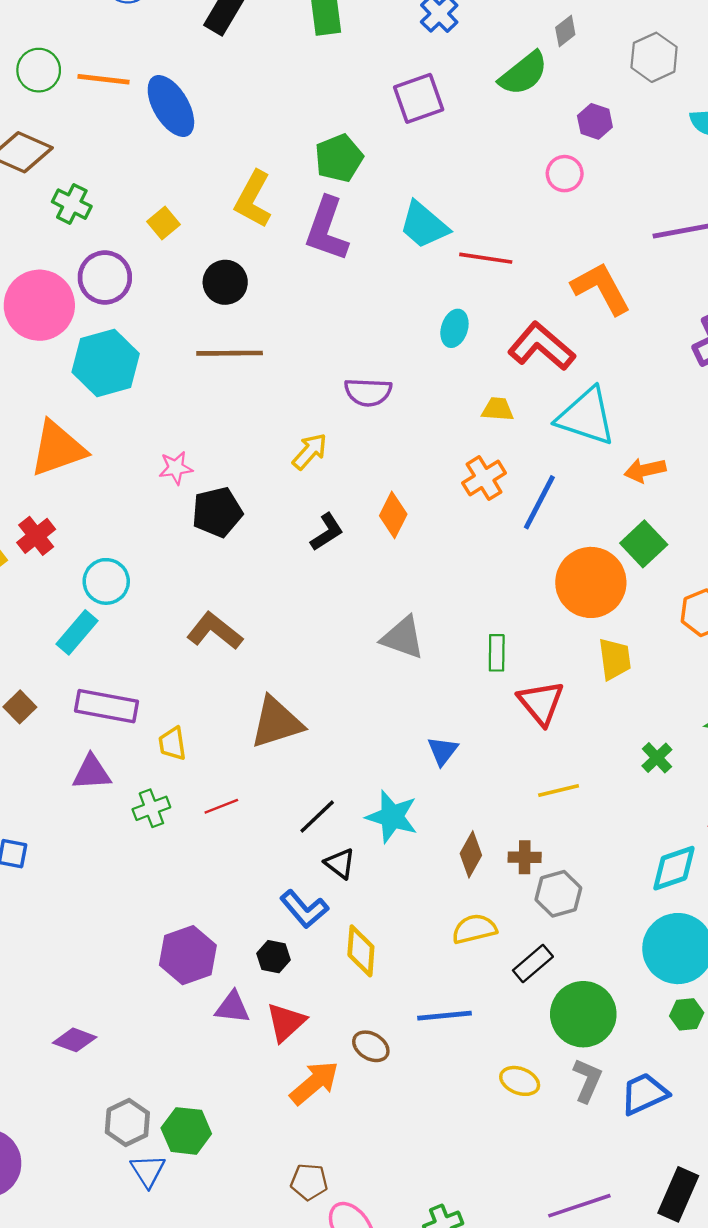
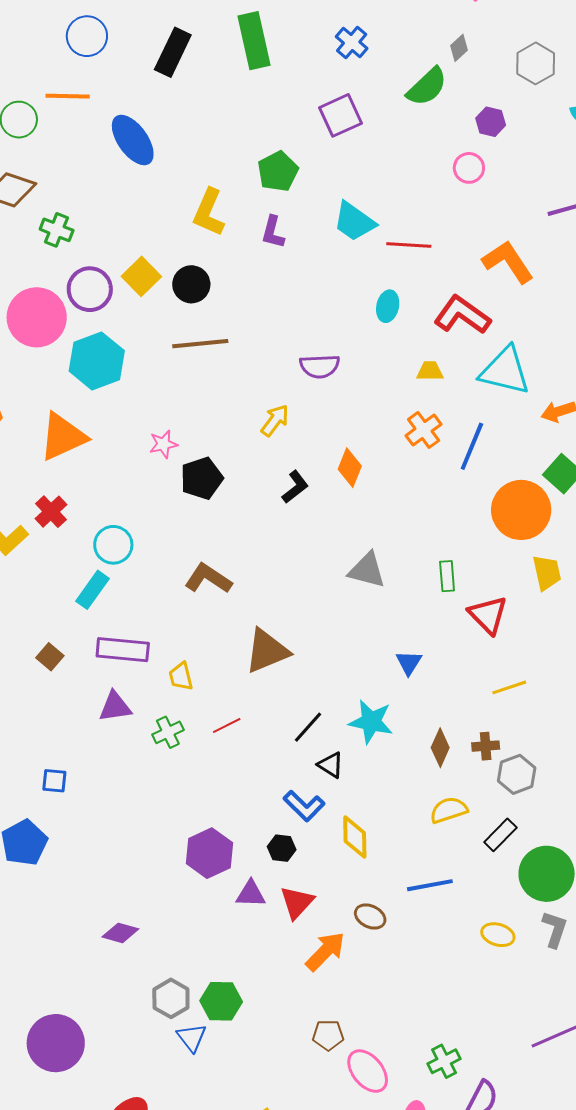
orange line: (104, 79) -> (68, 96), moved
yellow square: (164, 223) -> (141, 276), moved, size x1.4
purple L-shape: (327, 229) -> (273, 232), size x0.6

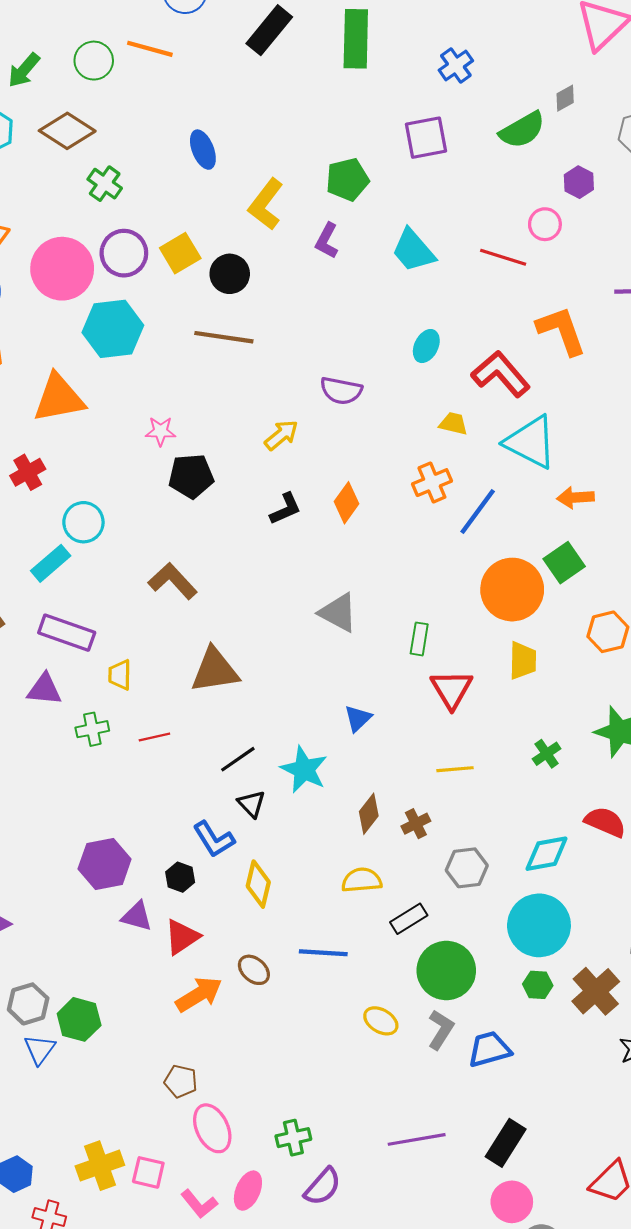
blue ellipse: (133, 140) -> (203, 150), moved, size x0.7
red line: (409, 245) -> (503, 257), moved
brown cross: (486, 746) -> (416, 824), turned -36
gray hexagon: (517, 774) -> (467, 868), moved

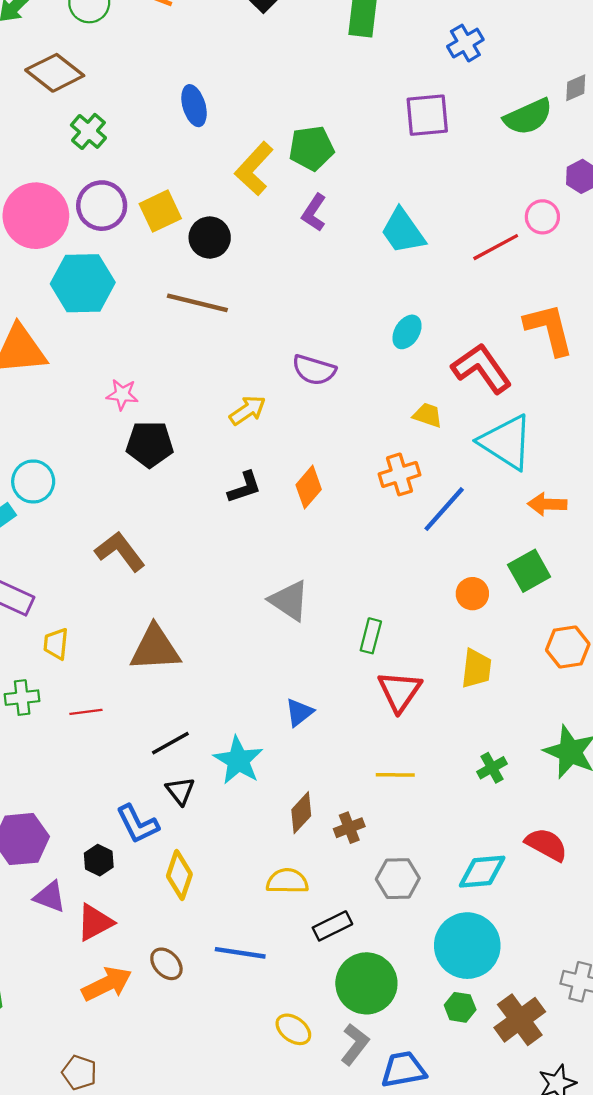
green pentagon: (347, 180) -> (311, 148), moved
red line: (503, 257) -> (496, 247), turned -51
orange circle: (512, 590) -> (472, 594), size x0.5

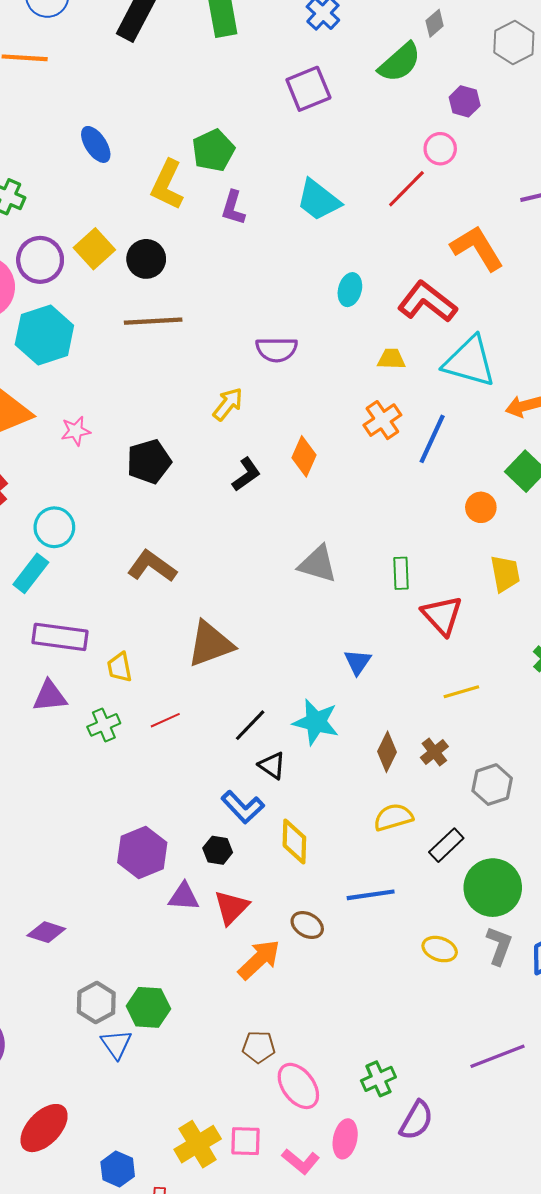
pink star: (122, 394) -> (76, 431), moved

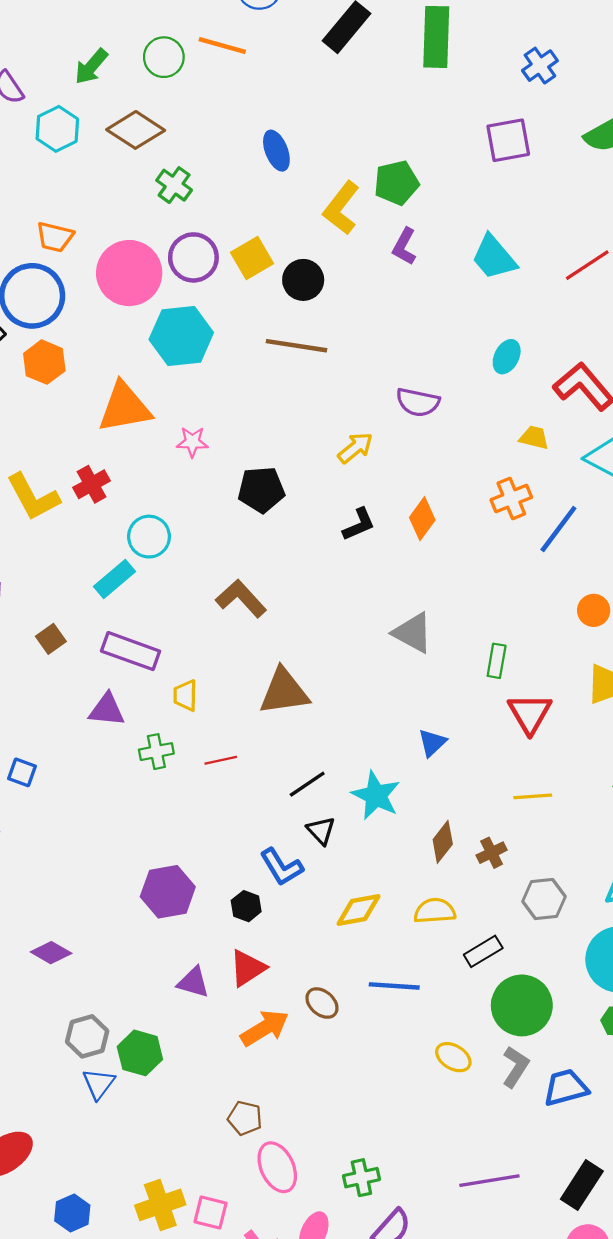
yellow diamond: (294, 841) -> (359, 910), moved, turned 66
purple triangle: (184, 897) -> (193, 982), moved

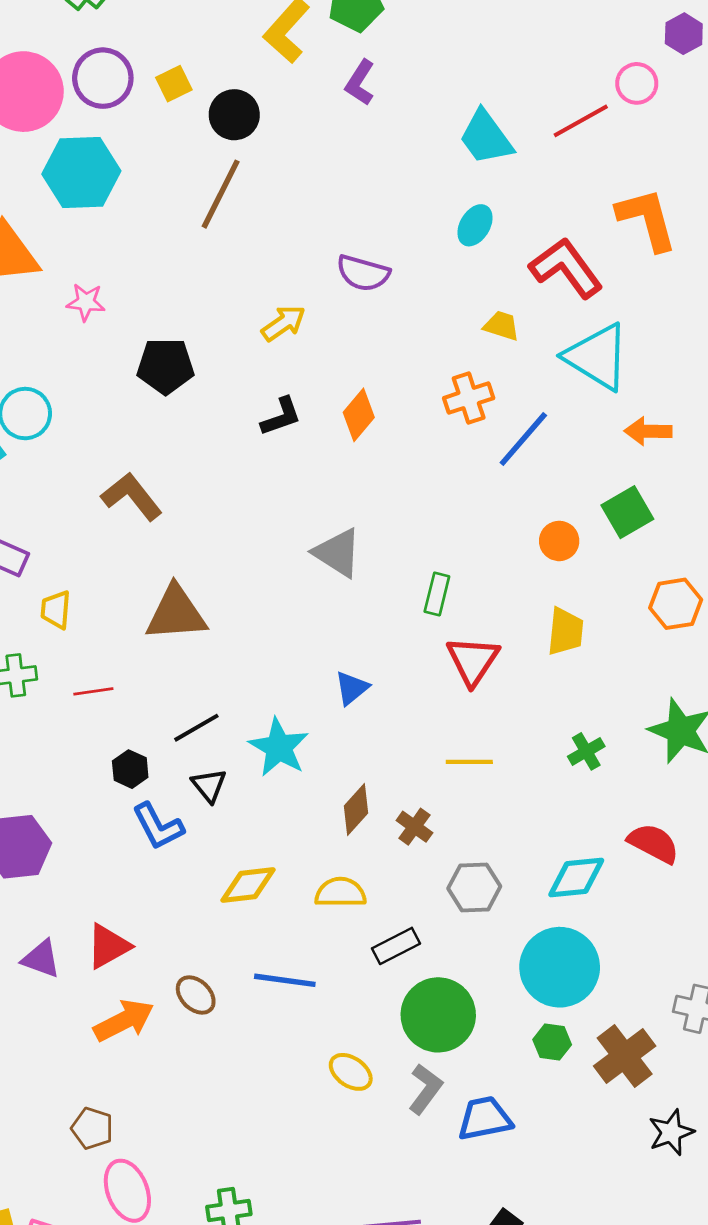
cyan trapezoid: (494, 257) -> (486, 137), moved
yellow square: (252, 258) -> (174, 84), size x0.7
brown line: (297, 346) -> (221, 194), turned -76
brown cross: (492, 853) -> (414, 827), turned -32
black hexagon: (246, 906) -> (130, 769), moved

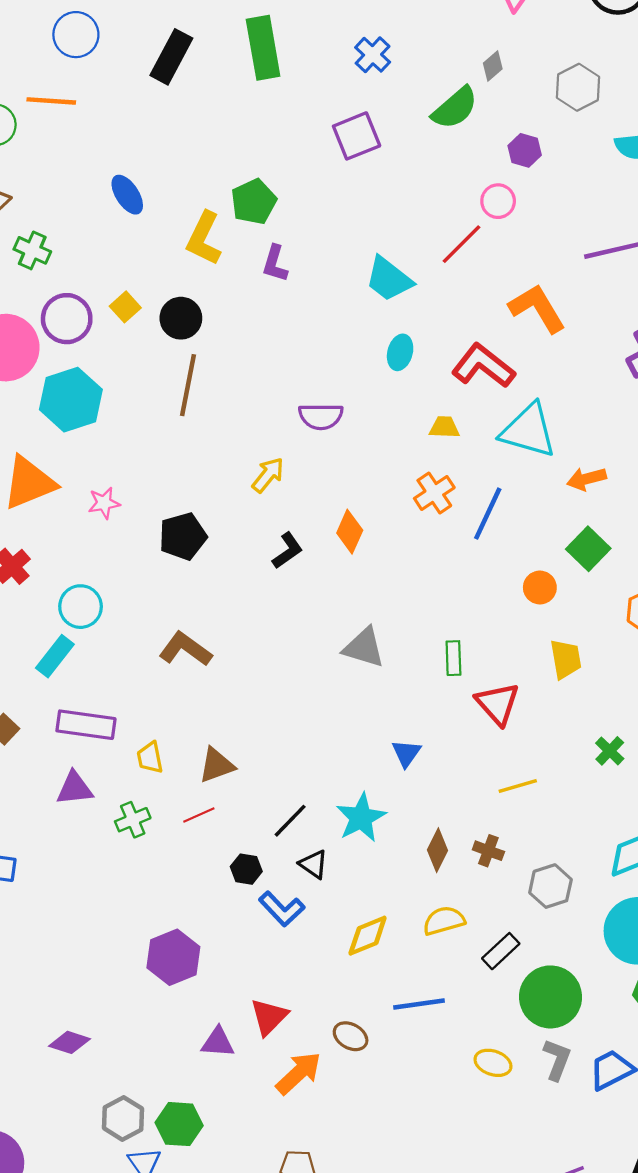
brown triangle: (176, 613) -> (217, 765), moved, size x0.7
cyan star: (279, 747) -> (361, 818), turned 30

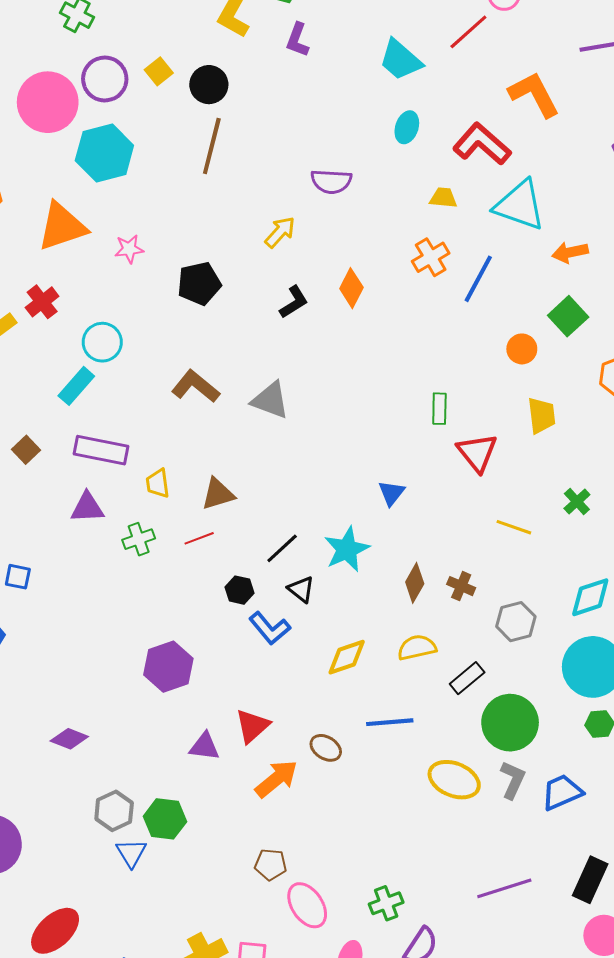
gray triangle: (364, 648) -> (270, 400), moved
yellow line: (518, 786) -> (514, 527), moved, turned 32
yellow ellipse: (493, 1063) -> (454, 780), size x1.5

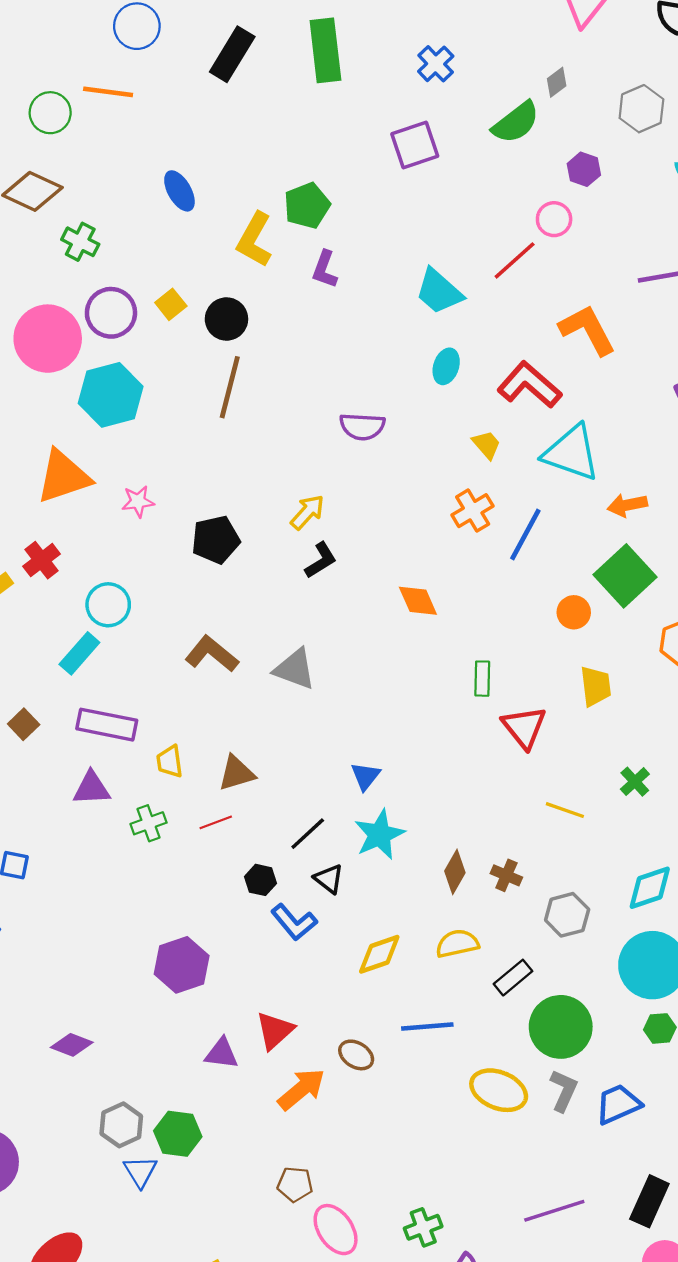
yellow trapezoid: (443, 198) -> (487, 445), turned 44
yellow arrow: (280, 232) -> (307, 512), moved
orange diamond: (351, 288) -> (418, 601), moved, turned -51
green square: (568, 316) -> (625, 576), size x1.4
blue triangle: (391, 493) -> (365, 776), moved

